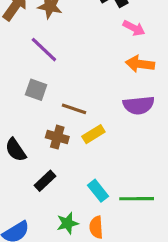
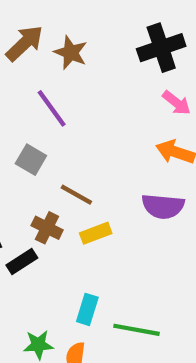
black rectangle: (45, 181) -> (22, 261), moved
cyan rectangle: (98, 191) -> (87, 309), turned 45

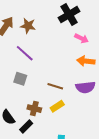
brown line: (76, 195) -> (55, 86), moved

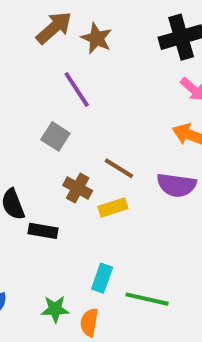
brown cross: (34, 109) -> (78, 188), moved
black rectangle: (26, 126) -> (43, 231), turned 40

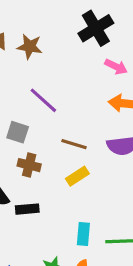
purple line: (77, 89) -> (43, 100), moved
brown cross: (78, 188) -> (29, 165), moved

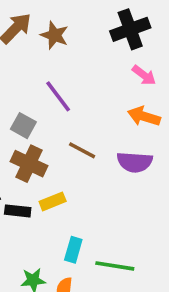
brown cross: (29, 165) -> (29, 164), size x1.4
yellow rectangle: (77, 176) -> (53, 201), moved

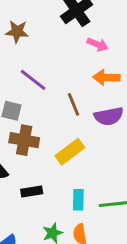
brown line: (82, 150) -> (74, 104), moved, turned 55
yellow rectangle: (53, 201) -> (70, 152), moved, size x1.4
black rectangle: (18, 211) -> (32, 191), moved

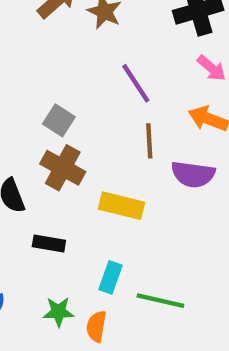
purple line: (33, 80) -> (136, 83), moved
yellow rectangle: (70, 152) -> (122, 206), turned 32

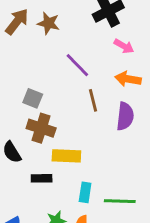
purple semicircle: (193, 174) -> (125, 116), turned -80
yellow rectangle: (122, 206) -> (66, 156), moved

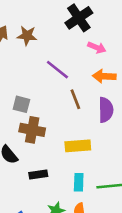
yellow rectangle: (66, 156) -> (78, 146), moved

